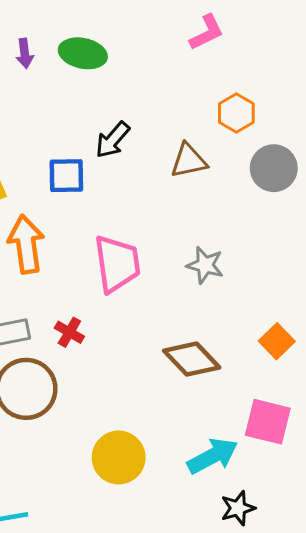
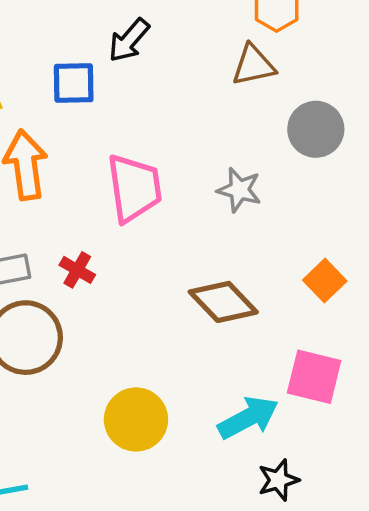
brown triangle: (189, 161) -> (253, 65), moved
gray circle: (274, 168) -> (316, 129), moved

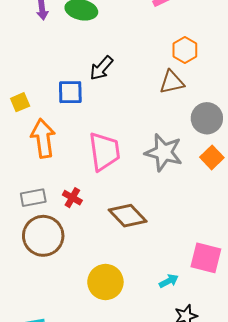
gray star: (239, 190) -> (164, 152), size x1.5
orange square: (325, 281) -> (212, 157), moved
brown diamond: (223, 302) -> (128, 216), moved
cyan arrow: (248, 418) -> (169, 281), size x0.6

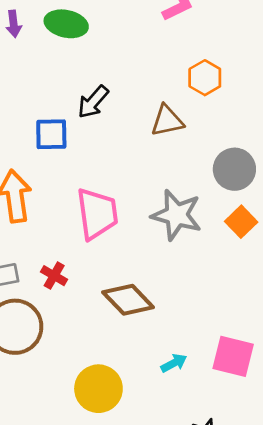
brown triangle: (172, 82) -> (167, 121), moved
cyan arrow: (169, 281) -> (174, 363), moved

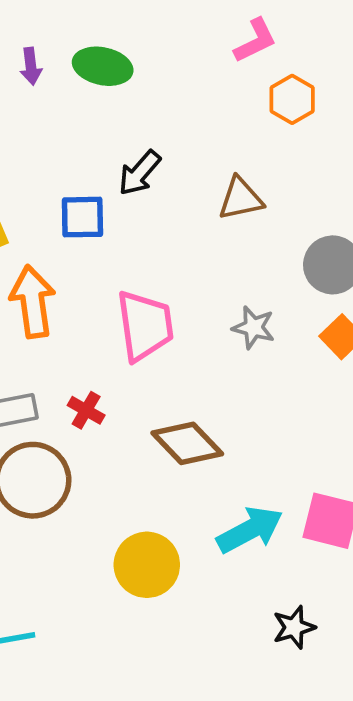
orange hexagon: (205, 78) -> (292, 99), moved
gray star: (177, 215) -> (253, 327), size x0.6
cyan arrow: (174, 363) -> (250, 530), size x1.8

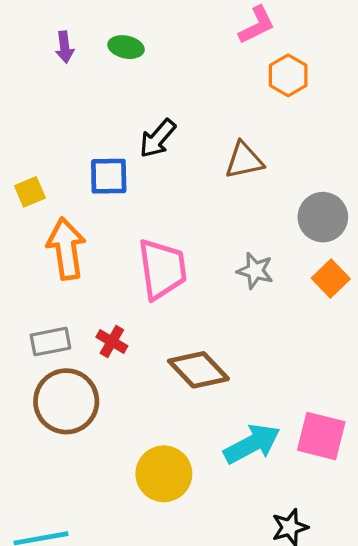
green ellipse: (103, 66) -> (126, 47), size x0.7

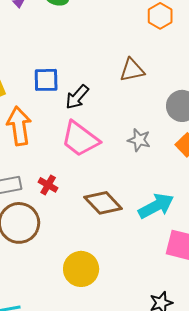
black arrow: (158, 138) -> (77, 97), moved
pink trapezoid: (162, 269) -> (80, 139), turned 135
cyan arrow: (252, 444) -> (156, 206), moved

